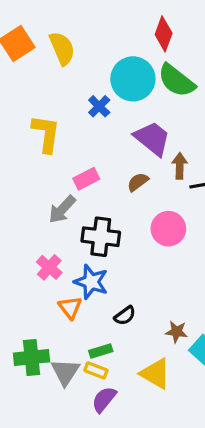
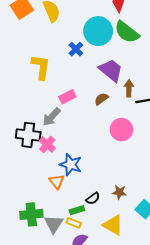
black cross: (101, 237) -> (28, 135), moved
pink cross: (49, 267) -> (47, 144), moved
black semicircle: (125, 316) -> (93, 199), moved
brown star: (176, 332) -> (119, 192), moved

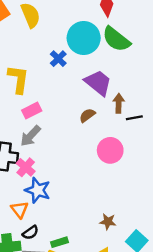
pink rectangle: (67, 97) -> (32, 111), moved
blue star: (71, 165) -> (38, 190), moved
orange triangle: (57, 182) -> (20, 210), moved
black semicircle: (93, 199) -> (30, 233), moved

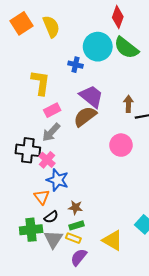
blue cross: (58, 59) -> (75, 65), turned -32
purple trapezoid: (98, 83) -> (91, 96), moved
brown semicircle: (87, 115) -> (85, 116), moved, size x1.6
brown star: (108, 222) -> (75, 207), moved

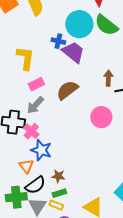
purple trapezoid: (91, 96) -> (73, 52), moved
black semicircle: (51, 217) -> (35, 185), size x1.5

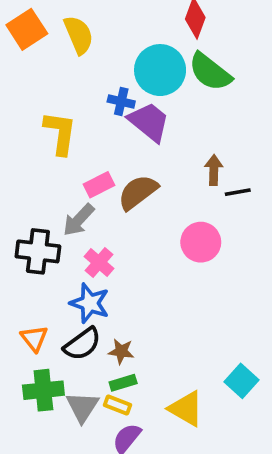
pink rectangle: (36, 84) -> (99, 185), moved
pink cross: (31, 131) -> (99, 262), moved
orange triangle: (26, 166) -> (34, 338), moved
black semicircle: (35, 185) -> (82, 344), moved

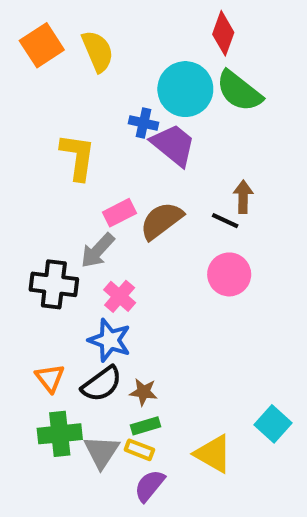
black line: (238, 192) -> (225, 221), moved, turned 35

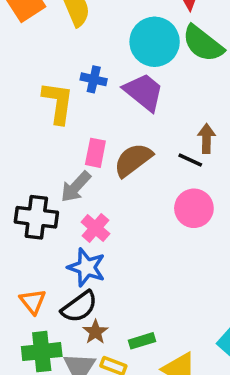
blue cross: (143, 123) -> (94, 79), moved
pink rectangle: (120, 213) -> (95, 153), turned -52
brown star: (143, 392) -> (95, 332), moved, turned 30
green rectangle: (145, 426) -> (142, 341), moved

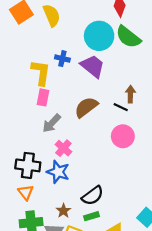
pink rectangle: (95, 153) -> (43, 97), moved
black cross: (36, 217) -> (28, 165), moved
black semicircle: (79, 307) -> (93, 196), moved

